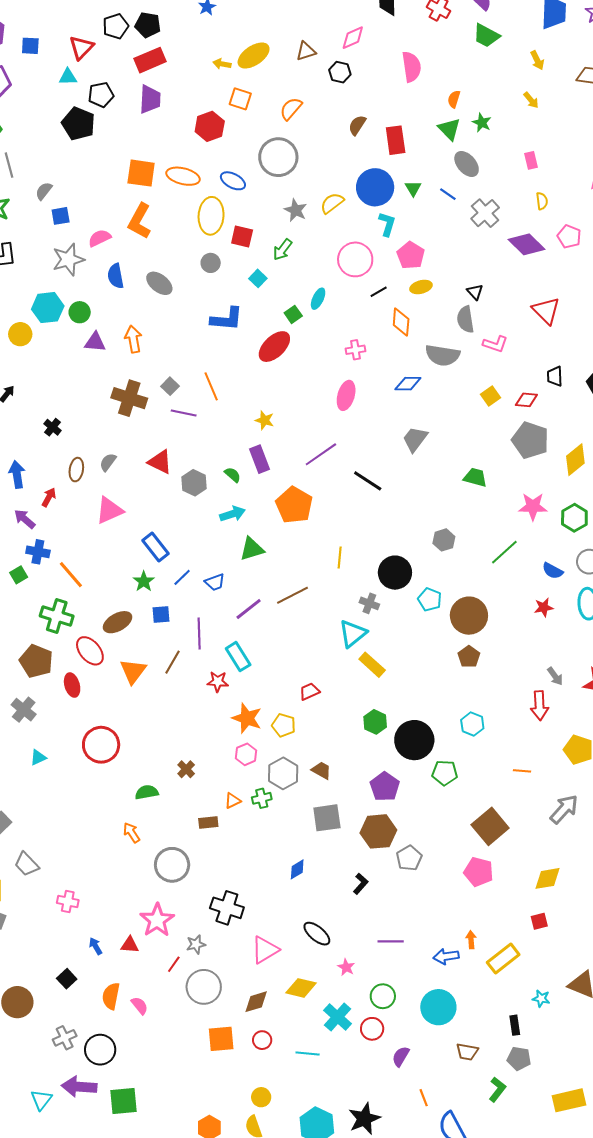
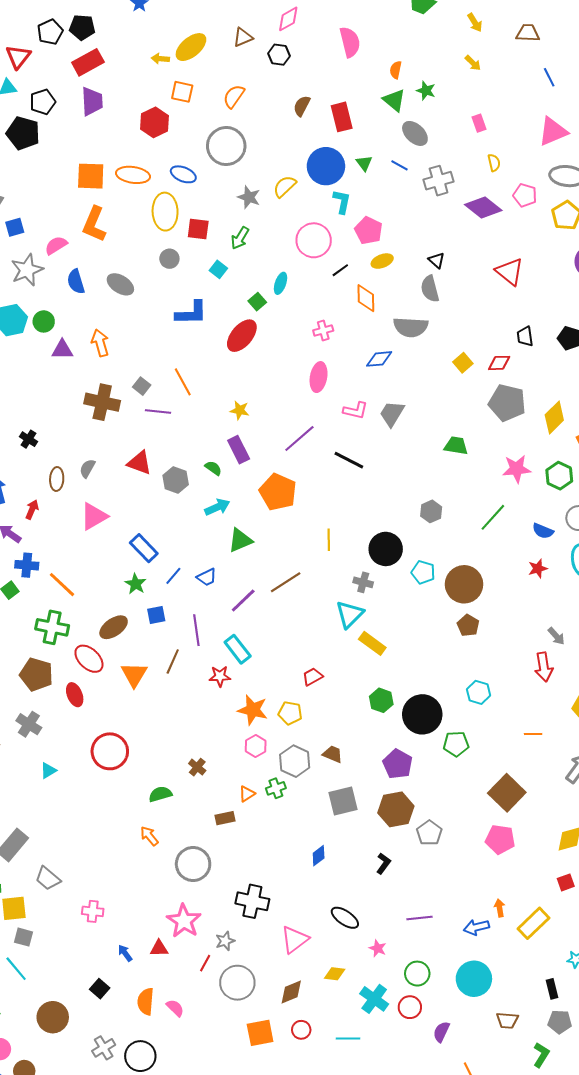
gray cross: (485, 213) -> (439, 181), turned 32
pink L-shape: (495, 344) -> (355, 410), moved
yellow diamond: (301, 988) -> (335, 974), size x0.7

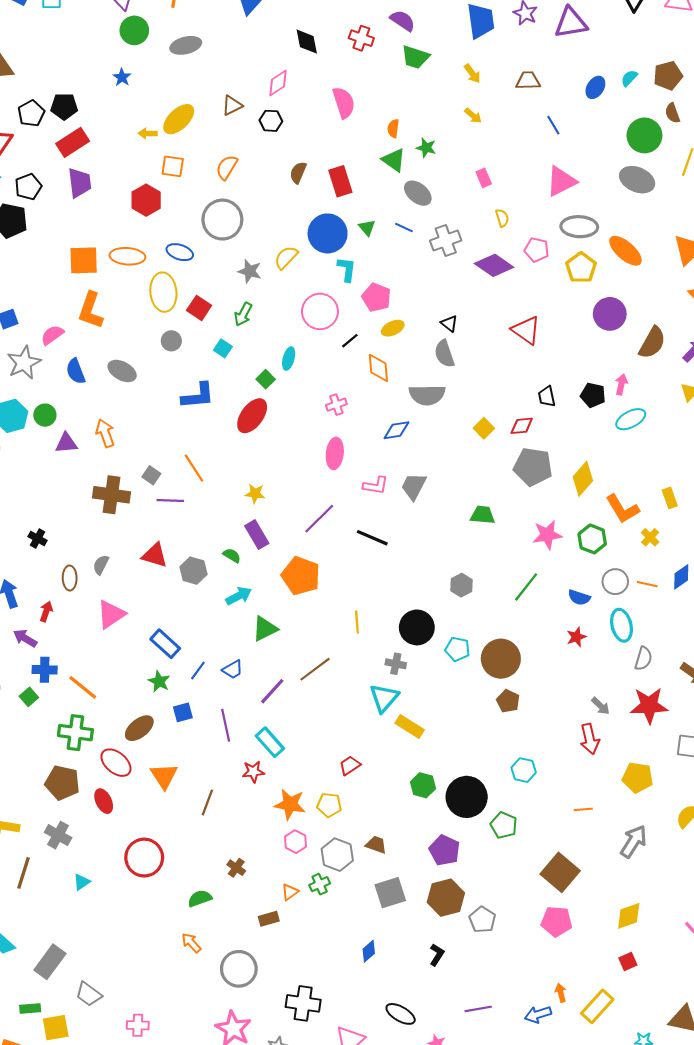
red square: (198, 229) -> (199, 308), turned 30
brown line: (173, 662) -> (207, 802), moved
green pentagon: (456, 744) -> (504, 825), turned 30

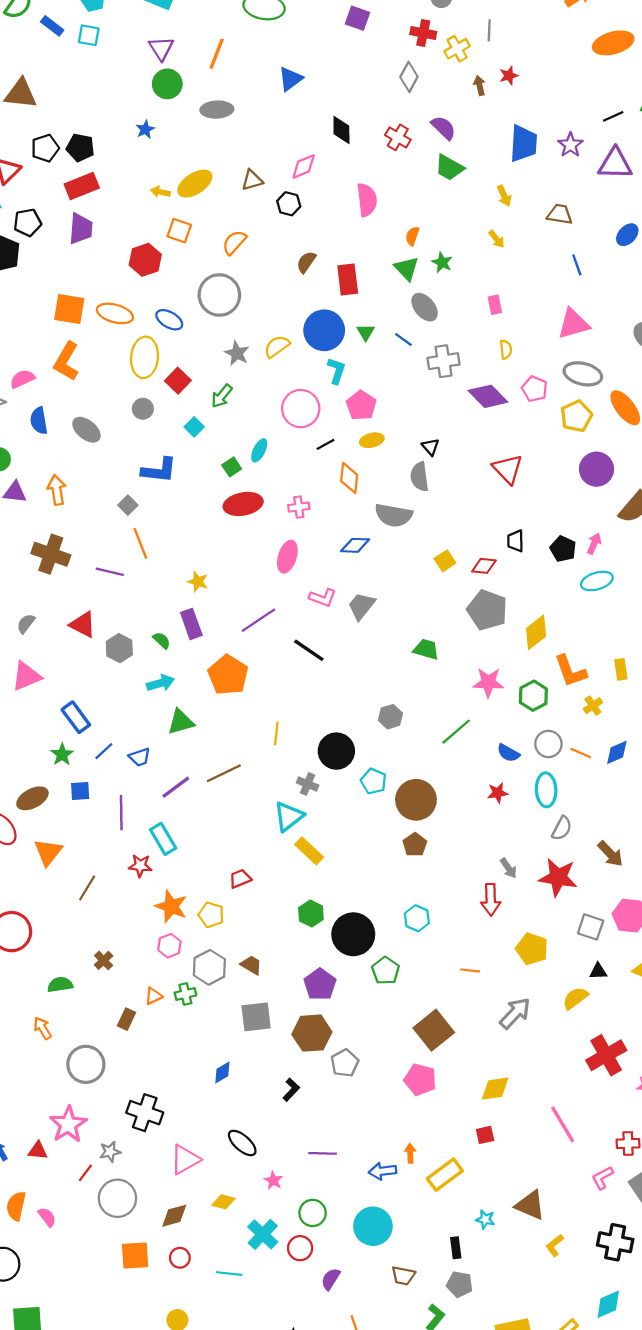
red ellipse: (252, 416) -> (243, 504), moved, turned 32
gray square: (151, 475) -> (128, 505), moved
brown rectangle: (269, 919) -> (127, 1019), turned -60

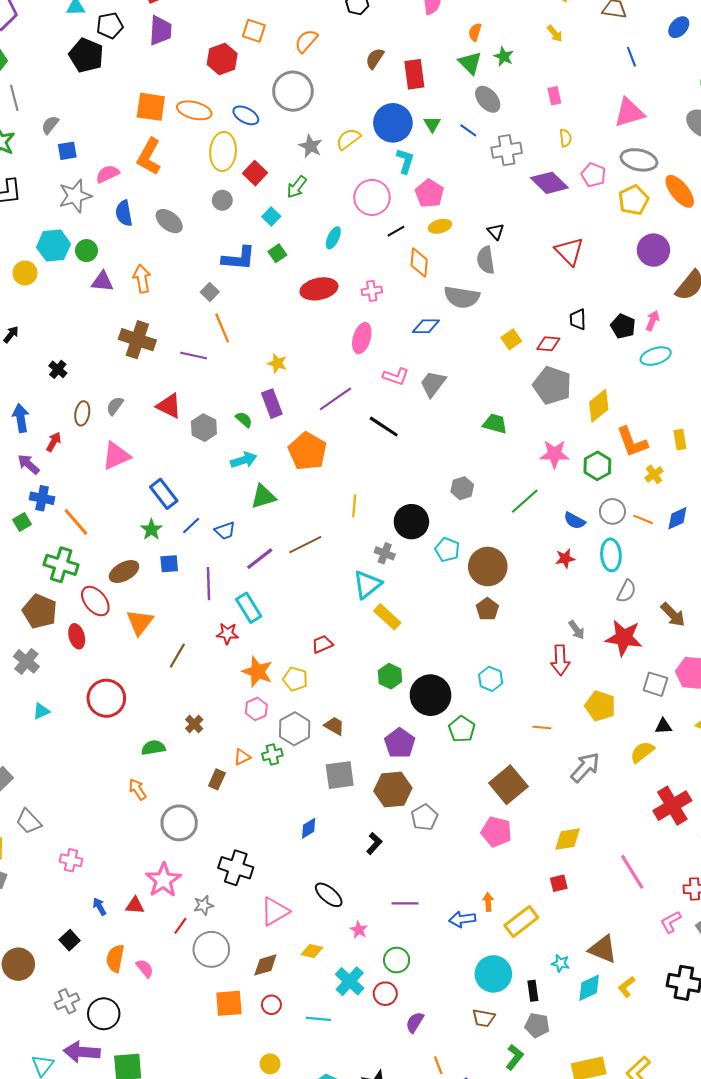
green square: (232, 467) -> (277, 253), moved
cyan circle: (373, 1226) -> (493, 974), moved
cyan diamond: (608, 1304) -> (589, 988), moved

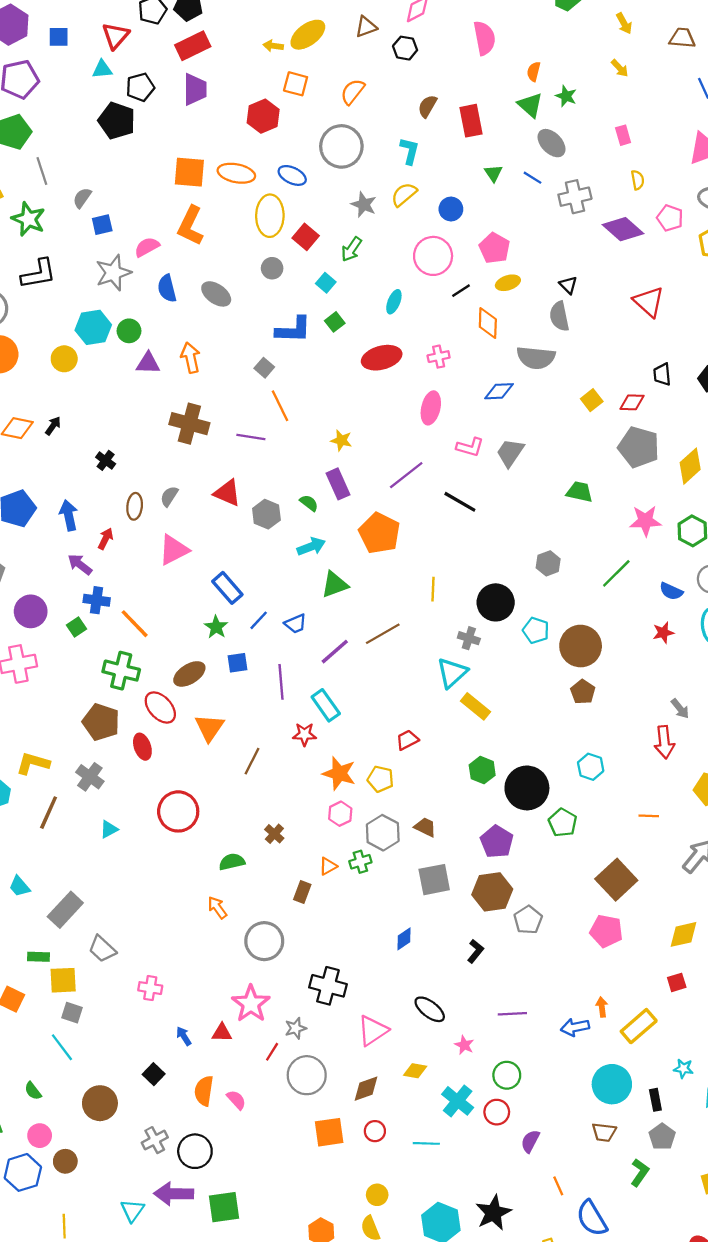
blue circle: (393, 123) -> (451, 209), moved, size x0.6
cyan L-shape: (405, 161) -> (410, 151), moved
gray pentagon: (537, 1025) -> (662, 1137), turned 30

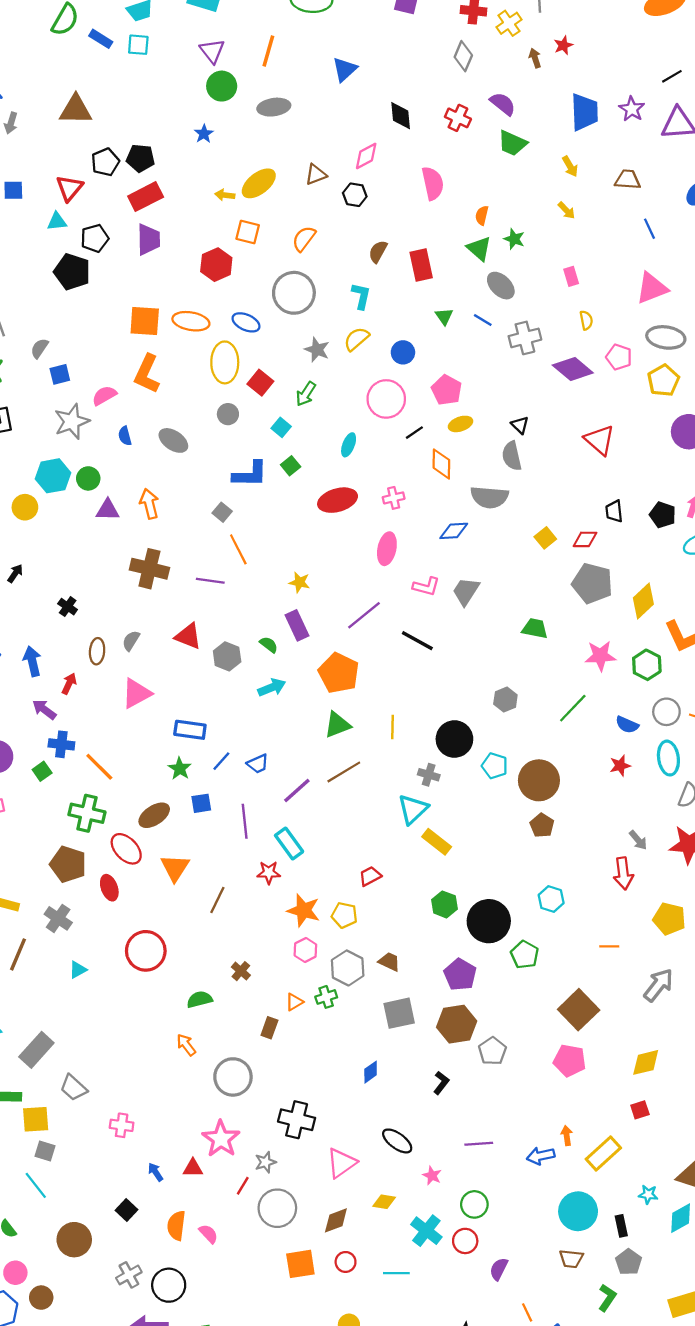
blue semicircle: (167, 288) -> (125, 436), size x0.7
green triangle: (335, 585) -> (337, 725), moved
blue rectangle: (227, 588) -> (190, 730), turned -40

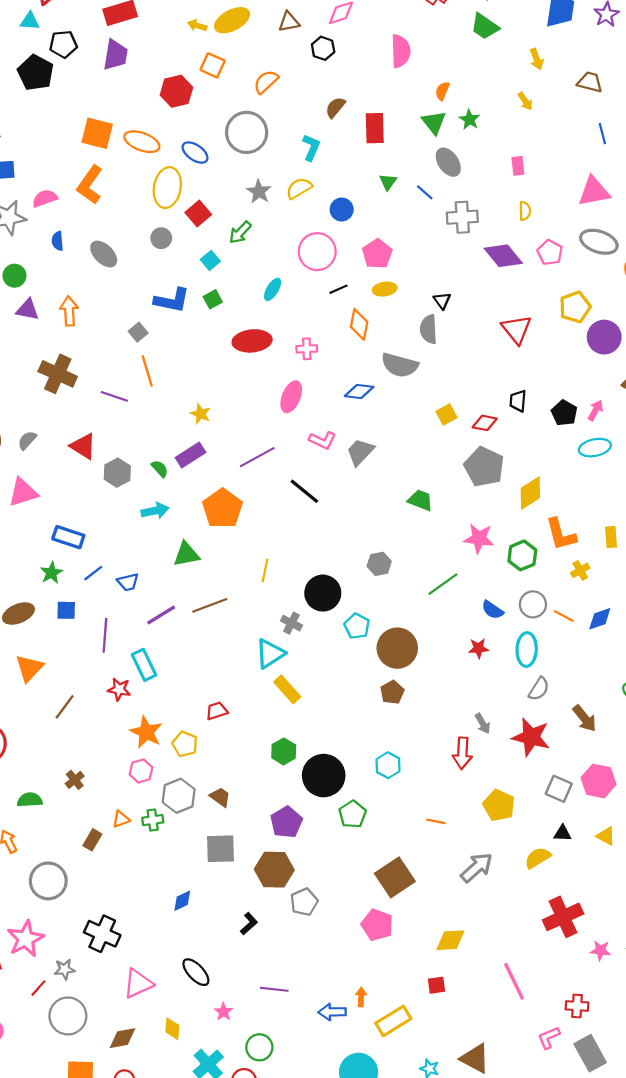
yellow pentagon: (663, 380) -> (575, 307), moved
purple rectangle: (297, 625) -> (191, 455), turned 72
green triangle: (337, 725) -> (186, 554), moved
yellow diamond: (384, 1202) -> (172, 1029), turned 75

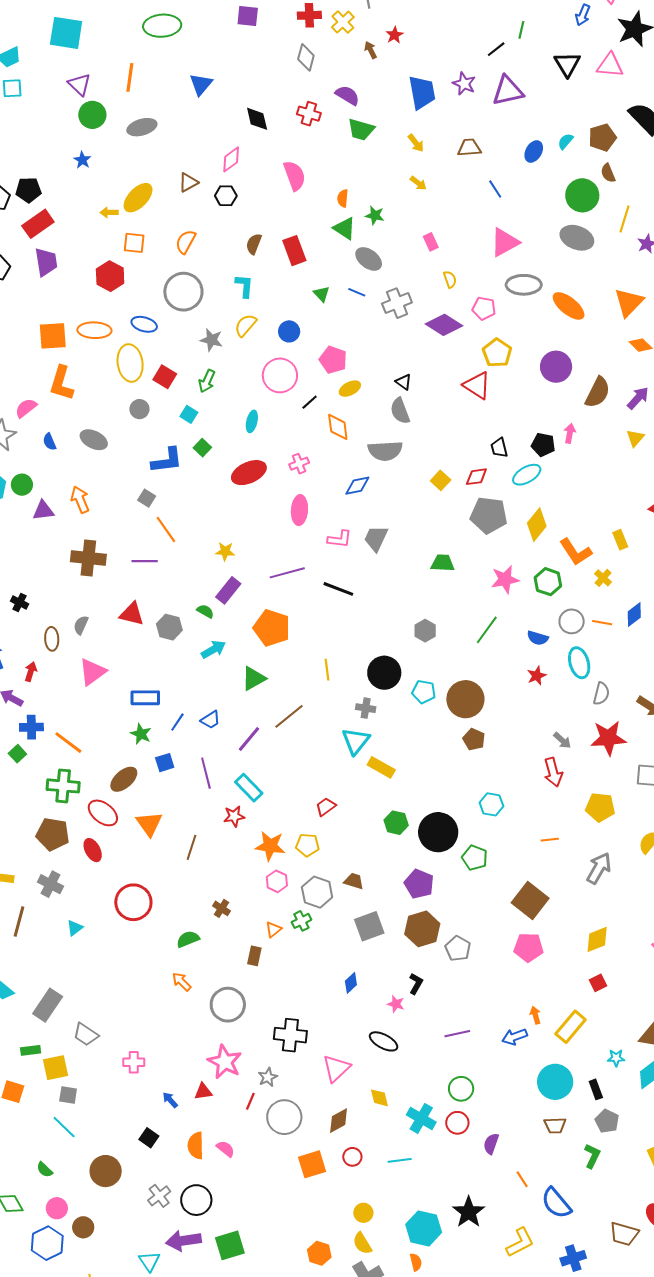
yellow pentagon: (575, 307) -> (497, 353), moved
cyan ellipse: (595, 448) -> (527, 475), moved
purple line: (257, 457) -> (287, 573), turned 32
pink star: (223, 1012) -> (396, 1004), moved

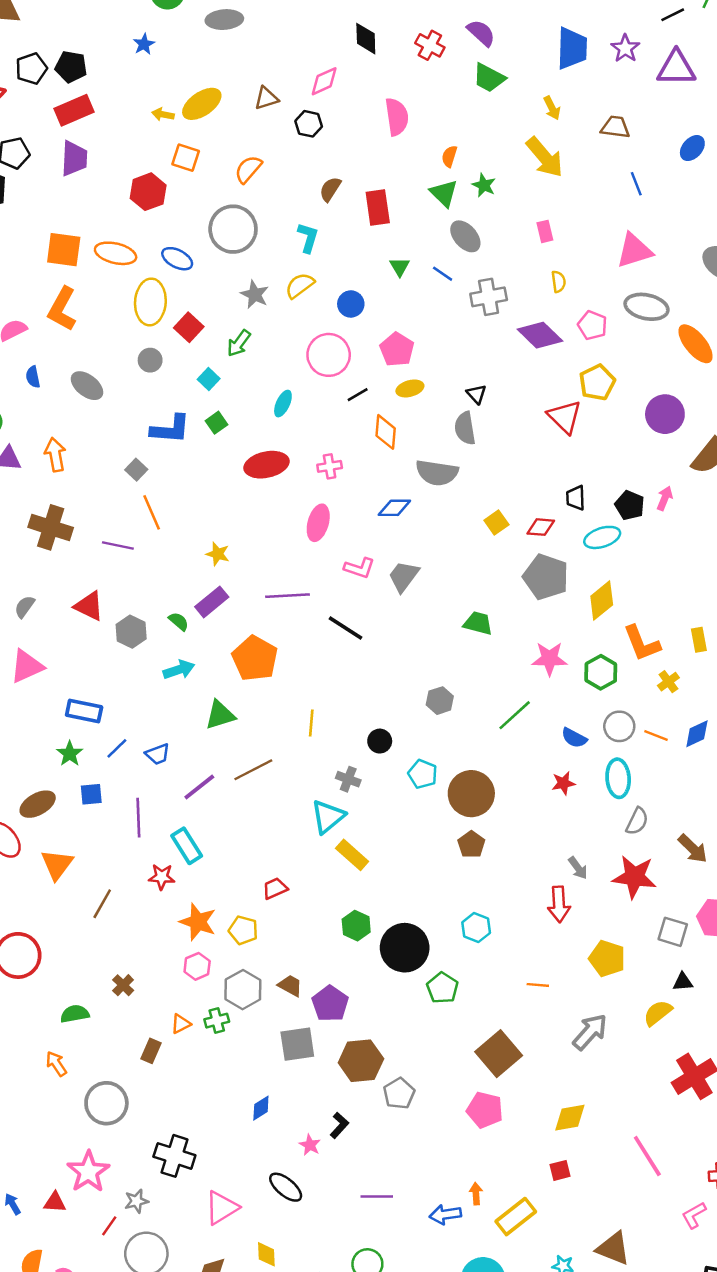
yellow arrow: (418, 183) -> (545, 157), size x2.0
black circle: (384, 673) -> (380, 741), size x0.6
purple pentagon: (419, 884) -> (330, 1004), moved

